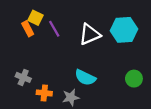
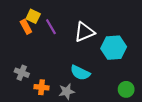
cyan hexagon: (124, 30) -> (114, 48), moved
green circle: (134, 79) -> (126, 89), moved

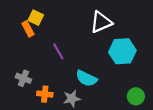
purple line: (51, 27) -> (58, 51), moved
white triangle: (84, 32) -> (101, 22), moved

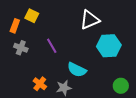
orange rectangle: (28, 29) -> (15, 26), moved, turned 48
gray cross: (23, 78) -> (21, 48), moved
orange cross: (45, 94) -> (40, 84), turned 32

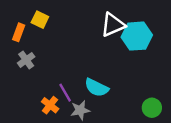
purple line: (52, 46) -> (65, 93), moved
cyan hexagon: (109, 46) -> (137, 36), moved
gray cross: (21, 48) -> (26, 60), turned 32

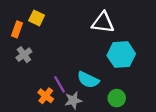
white triangle: (113, 25) -> (103, 23), turned 30
cyan hexagon: (137, 36) -> (121, 55), moved
green circle: (152, 108) -> (117, 98), moved

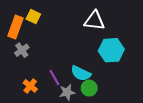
orange rectangle: (17, 29) -> (16, 27), size x1.5
orange cross: (46, 96) -> (30, 86), moved
green circle: (117, 98) -> (89, 88), moved

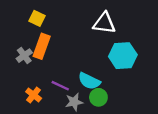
orange rectangle: (16, 27) -> (42, 46), moved
purple line: (54, 78) -> (60, 86), turned -35

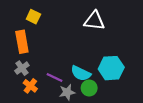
orange rectangle: (42, 46) -> (22, 42), moved, turned -30
gray cross: (24, 56) -> (22, 68), moved
cyan hexagon: (123, 56) -> (111, 68), moved

